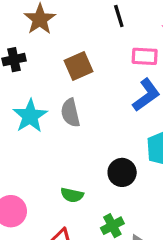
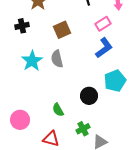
pink rectangle: (145, 56) -> (103, 24), turned -35
green semicircle: (72, 195) -> (58, 110), turned 48

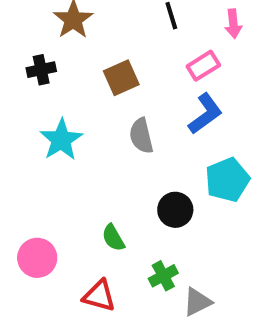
gray semicircle: (57, 59) -> (141, 136), moved

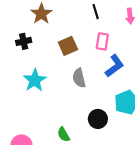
pink rectangle: (203, 66) -> (102, 41), moved, turned -49

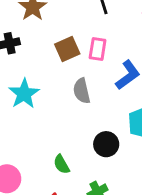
pink rectangle: (102, 41) -> (98, 49), moved

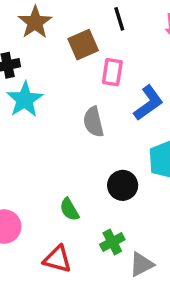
brown square: (67, 49) -> (83, 45), moved
cyan star: (24, 94) -> (25, 100), moved

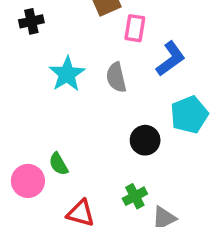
cyan star: (25, 100) -> (67, 74), moved
green semicircle: (69, 209) -> (59, 164), moved

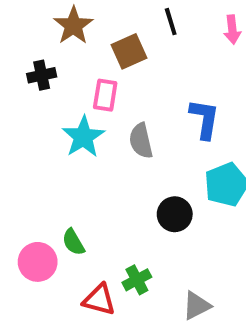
pink rectangle: (135, 28) -> (105, 95), moved
blue L-shape: (171, 59) -> (204, 119), turned -45
green cross: (135, 196) -> (137, 280), moved

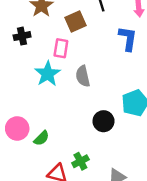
blue L-shape: (204, 119) -> (128, 39), moved
green semicircle: (73, 242) -> (42, 138), turned -105
pink circle: (38, 262) -> (17, 128), moved

